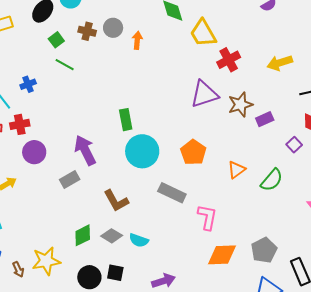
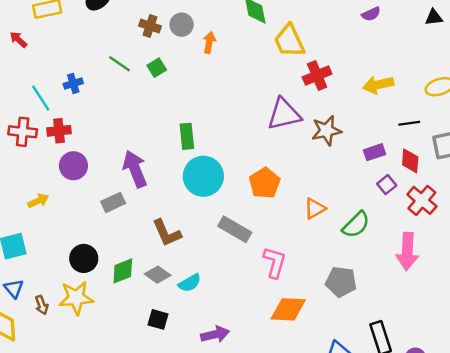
green square: (56, 40) -> (157, 68), moved
purple rectangle: (265, 119) -> (375, 152), moved
cyan semicircle: (139, 240) -> (190, 283), turned -54
gray pentagon: (264, 250) -> (341, 282), moved, turned 30
black circle: (89, 277) -> (84, 258), moved

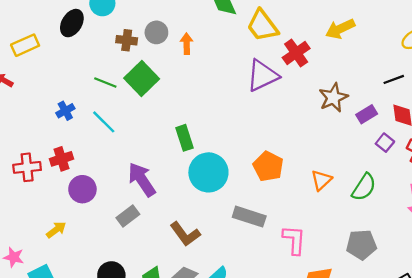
green square: (157, 68) -> (142, 79), size x1.8
yellow arrow: (378, 85) -> (340, 29), moved
cyan line: (41, 98) -> (104, 122), moved
purple triangle: (284, 114) -> (262, 76), moved
brown star: (326, 131) -> (333, 98), moved

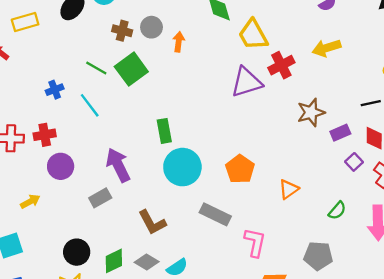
green semicircle: (364, 187) -> (337, 211), moved, size x0.7

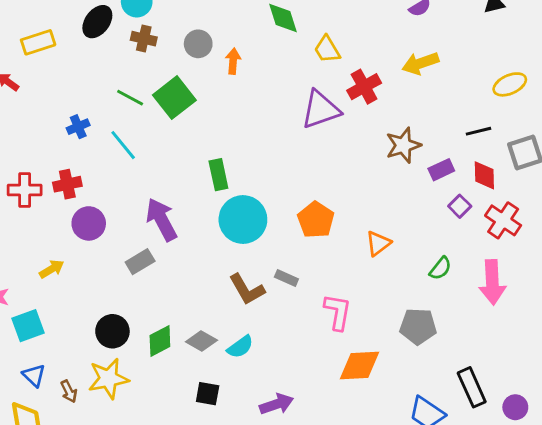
brown cross: (122, 31) -> (144, 39), moved
yellow trapezoid: (253, 35) -> (327, 49), size x0.7
gray rectangle: (215, 214) -> (286, 278), size x0.6
brown L-shape: (152, 222) -> (247, 289), moved

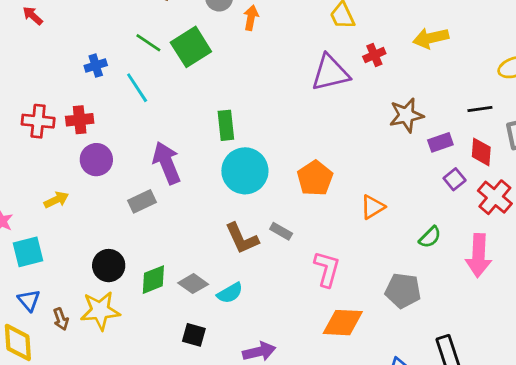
red cross: (364, 87) -> (374, 55), size x0.7

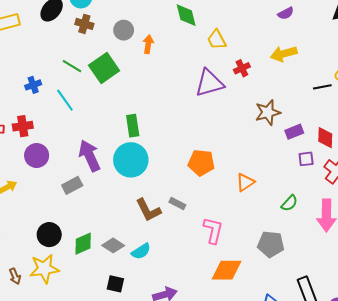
black line: (480, 109) -> (322, 87), moved
cyan circle: (245, 171) -> (131, 160), moved
orange pentagon: (315, 178) -> (201, 163), turned -30
purple square: (455, 179) -> (306, 159), turned 35

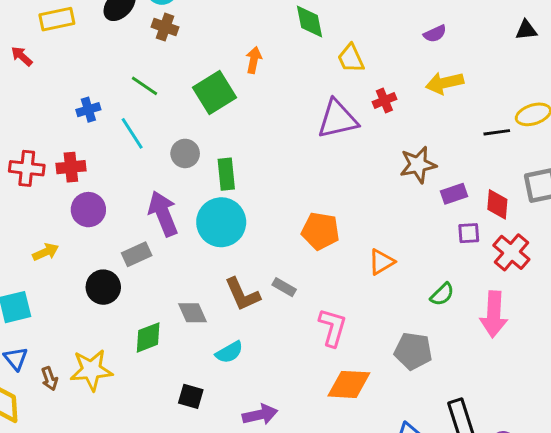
purple semicircle: (286, 13) -> (435, 34), moved
gray circle: (124, 30) -> (185, 153), moved
green square: (104, 68) -> (215, 92), moved
black circle: (49, 235) -> (103, 287), moved
gray diamond: (113, 245) -> (193, 313), moved, turned 30

